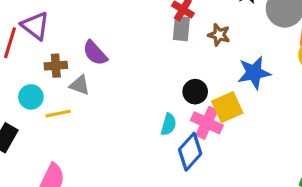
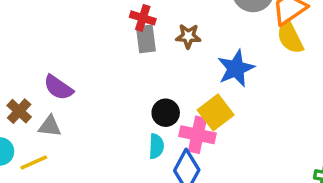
brown cross: (56, 66) -> (19, 111), turned -30
black circle: (195, 92) -> (166, 113), moved

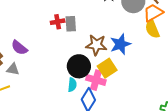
red cross: (143, 18) -> (58, 22), moved, turned -32
brown star: (188, 36) -> (96, 45), moved, size x1.5
black circle: (166, 113) -> (79, 66), size x1.5

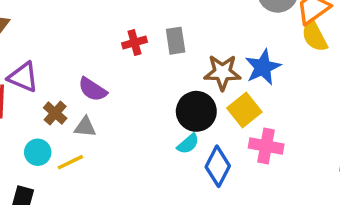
red cross: (58, 22) -> (135, 43), moved
pink cross: (96, 80) -> (266, 146), moved
cyan semicircle: (72, 85) -> (188, 144), turned 48

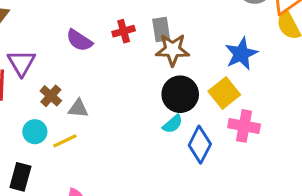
brown star: (222, 72) -> (173, 50), moved
purple triangle: (23, 77) -> (22, 63), turned 36
purple semicircle: (93, 89) -> (79, 40), moved

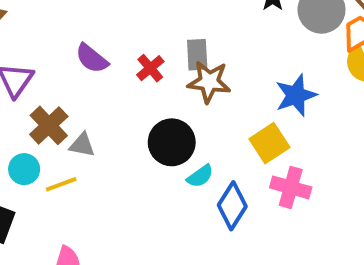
red cross: (124, 31) -> (150, 68), moved, turned -30
black circle: (180, 94) -> (172, 142), moved
brown cross: (51, 96) -> (49, 125), size x1.4

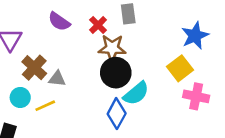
brown star: (209, 82) -> (112, 48), moved
cyan semicircle: (200, 176) -> (136, 93), size x1.5
blue diamond: (232, 206) -> (117, 114), moved

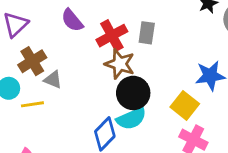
red cross: (98, 25) -> (112, 36), size x1.5
yellow square: (180, 68) -> (185, 105), turned -30
black circle: (116, 73) -> (133, 93), moved

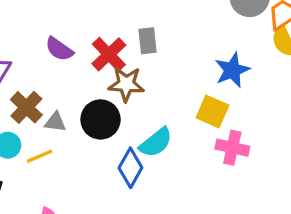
black circle: (133, 93) -> (101, 119), moved

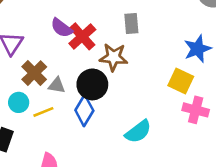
red cross: (109, 54) -> (82, 36), moved
cyan semicircle: (156, 143) -> (138, 132), moved
blue diamond: (130, 168) -> (84, 110), moved

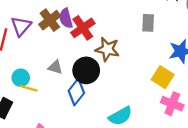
gray rectangle: (131, 24) -> (148, 23), moved
purple semicircle: (62, 28) -> (66, 18), turned 30
brown cross: (34, 73) -> (50, 20), moved
yellow line: (43, 112) -> (28, 88), moved, turned 30

